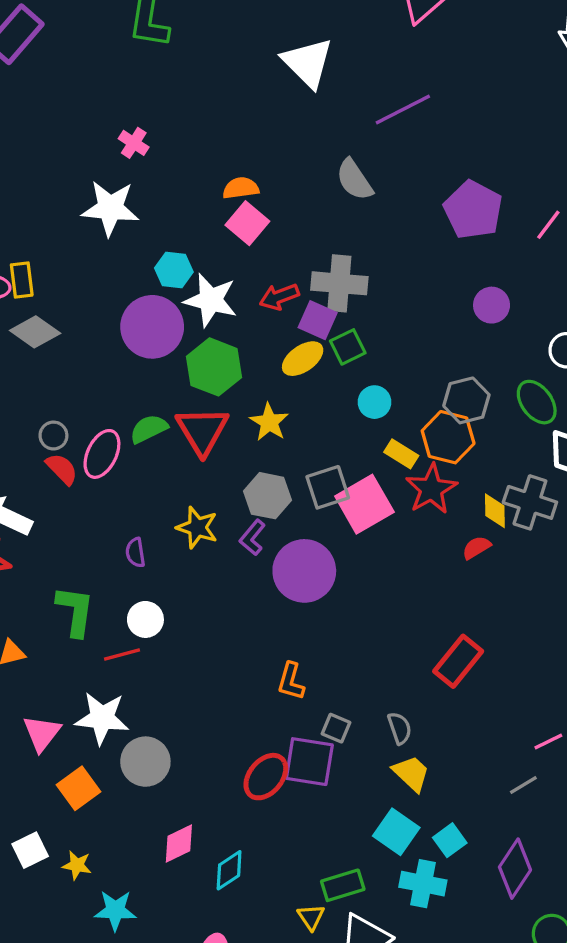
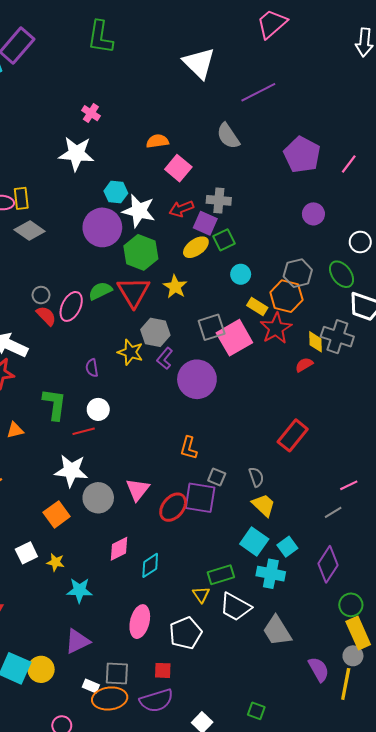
pink square: (247, 223) -> (178, 168), moved
gray cross: (339, 283) -> (219, 200), size x0.7
gray hexagon: (267, 496) -> (155, 332), moved
pink triangle: (42, 733) -> (138, 489), moved

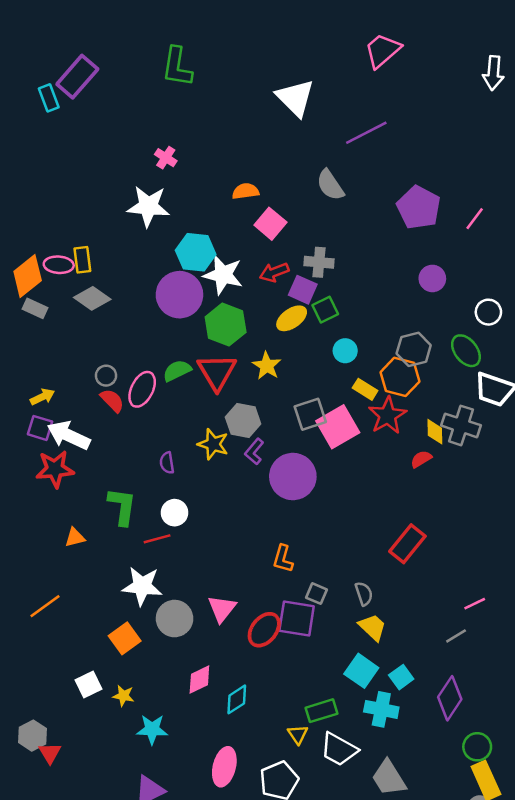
cyan hexagon: (116, 192) -> (196, 252), size x1.4

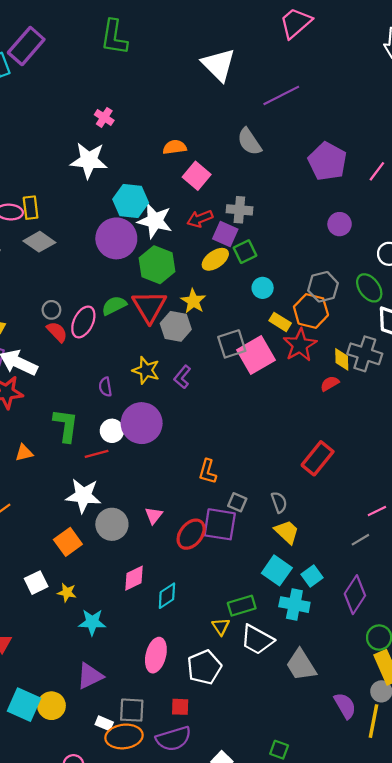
gray hexagon: (243, 420) -> (176, 326), moved
purple circle: (293, 477) -> (142, 423), moved
pink triangle: (222, 609) -> (154, 515), size x0.7

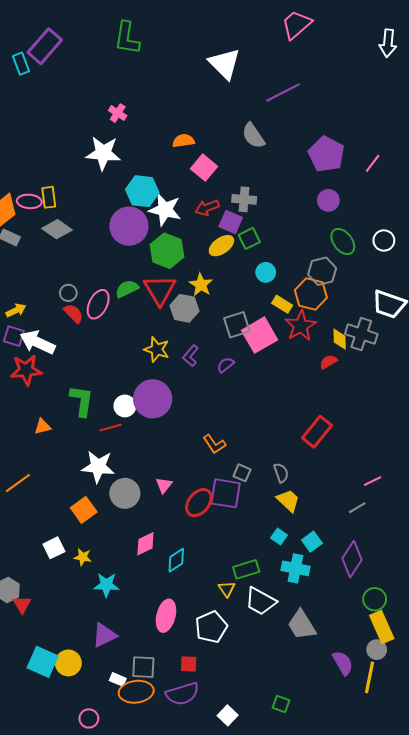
purple circle: (340, 224) -> (328, 200), moved
green ellipse: (369, 288) -> (343, 242), moved
purple semicircle: (105, 387) -> (226, 365), moved, turned 60
orange L-shape: (208, 471) -> (214, 444), turned -50
cyan square: (277, 570) -> (279, 537), size x0.6

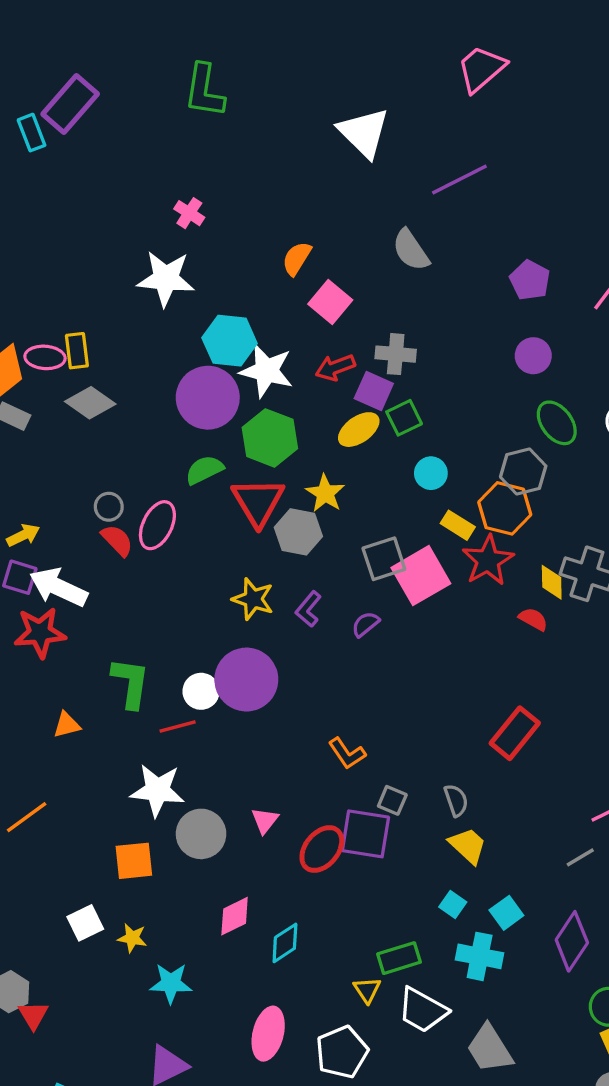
orange semicircle: (183, 141) -> (297, 258), turned -50
purple pentagon: (326, 154) -> (530, 280), size x0.7
green semicircle: (127, 289) -> (204, 470), moved
red semicircle: (328, 362) -> (533, 619), turned 60
orange square: (84, 510) -> (134, 861), turned 30

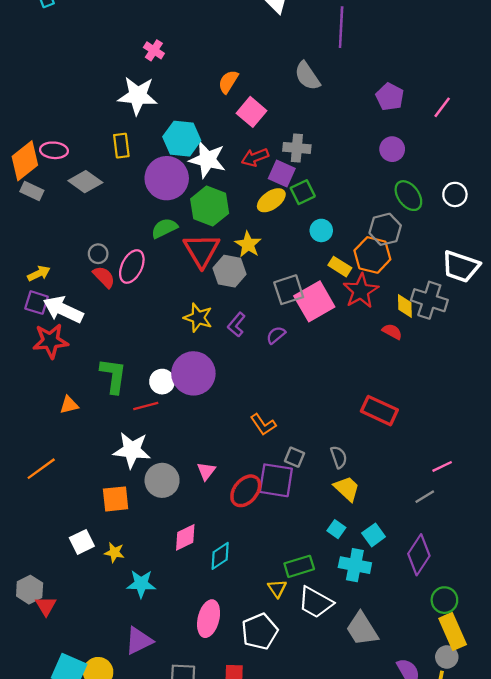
purple line: (459, 180) -> (341, 27), turned -60
yellow rectangle: (77, 351) -> (121, 146), moved
red rectangle: (515, 733) -> (379, 411), turned 76

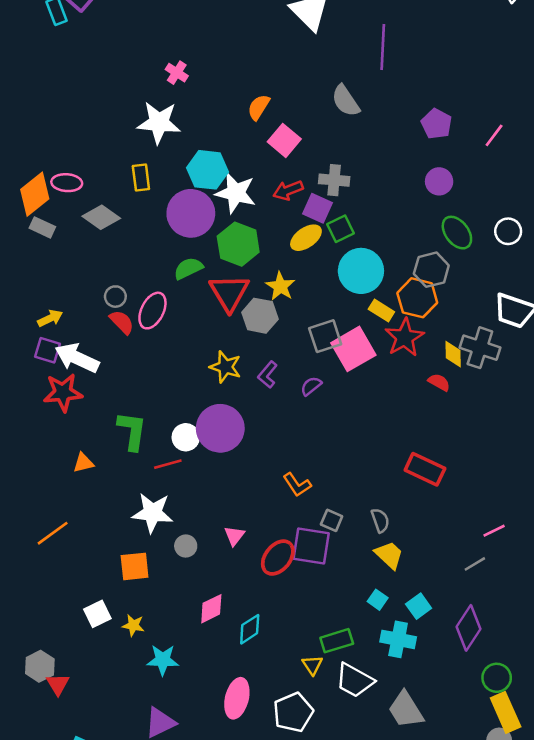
cyan circle: (321, 230) -> (361, 271), size x1.8
gray circle: (162, 480) -> (186, 546), size x0.6

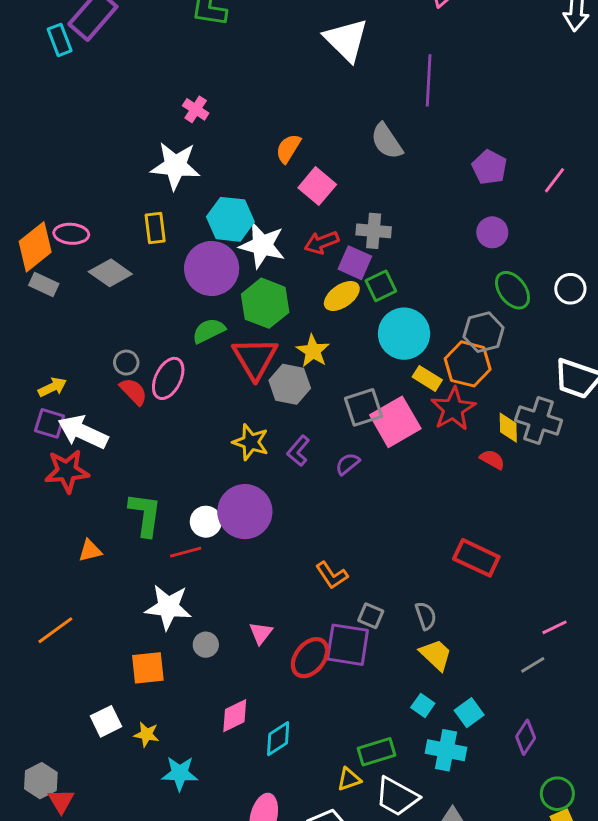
purple diamond: (468, 628) -> (526, 737), size x0.7
yellow triangle: (312, 665) -> (349, 779), turned 45

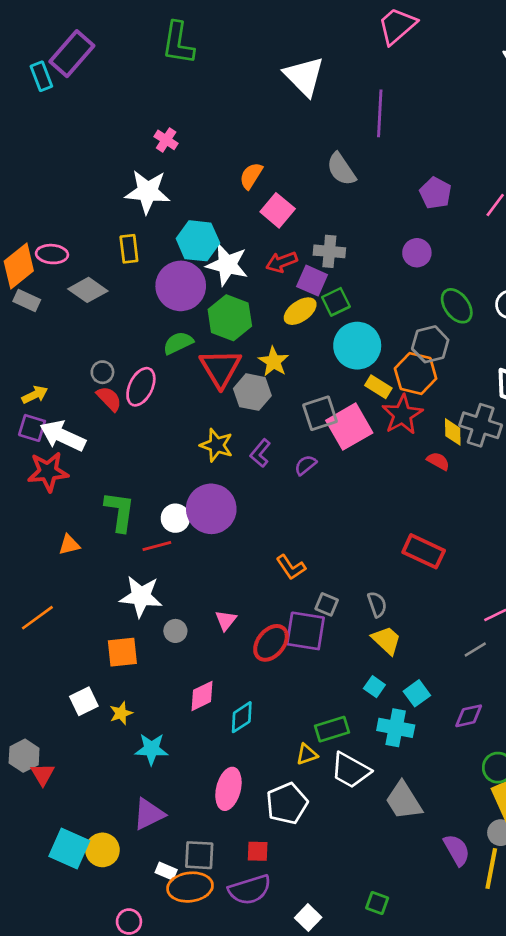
purple circle: (492, 232) -> (417, 253), moved
yellow star: (146, 734) -> (121, 713), turned -30
purple diamond: (526, 737) -> (469, 716), turned 44

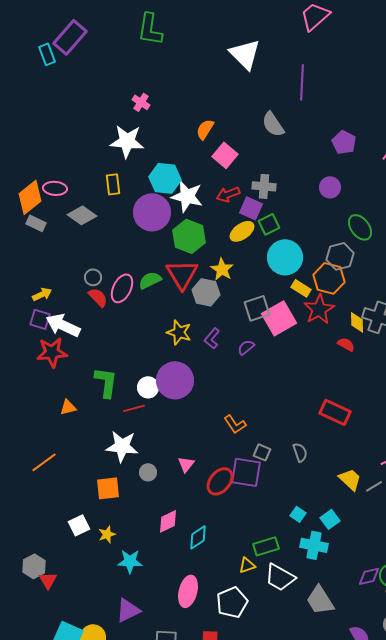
green semicircle: (178, 343) -> (150, 280), moved
yellow trapezoid: (386, 640) -> (350, 479), moved
purple diamond: (469, 716) -> (369, 576), moved

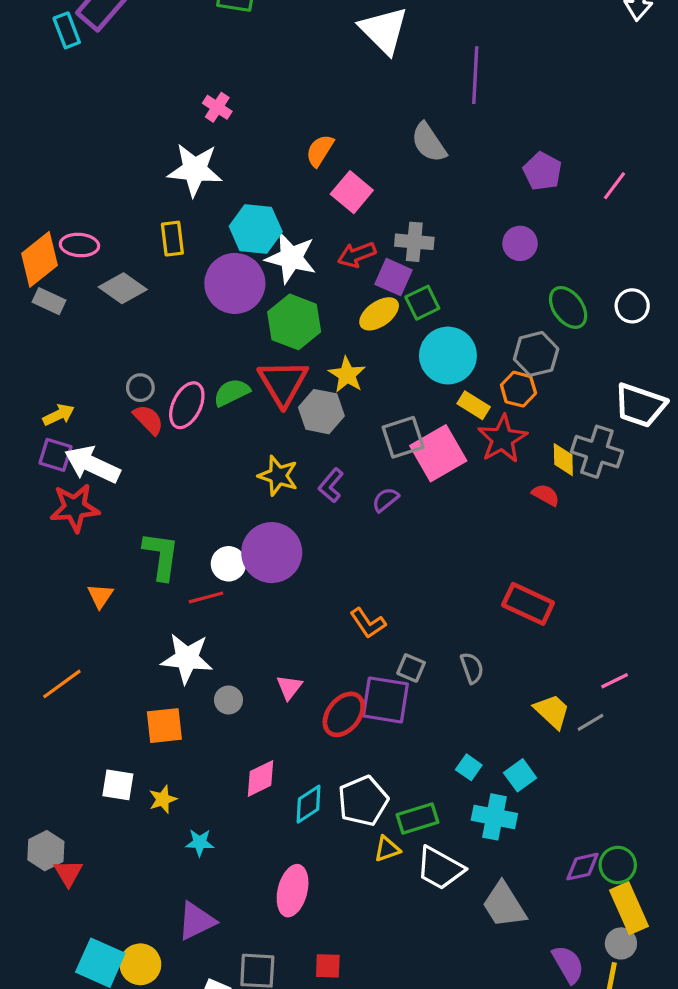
orange hexagon: (329, 278) -> (518, 389), size x0.7
orange triangle: (68, 407) -> (100, 596), turned -42
white square: (79, 525) -> (118, 785), turned 35
cyan star: (130, 561) -> (200, 843), size x0.7
white pentagon: (232, 602) -> (363, 801), moved

